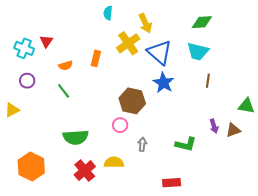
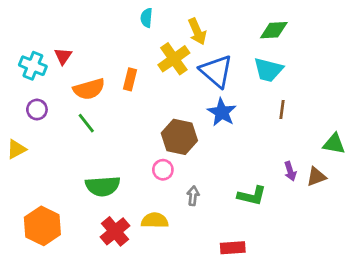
orange semicircle: (66, 66) -> (89, 89), size x1.6

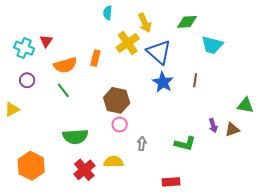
green diamond: (274, 30) -> (187, 22), moved
cyan trapezoid: (268, 70) -> (212, 45), moved
brown line: (282, 110) -> (195, 80), moved
brown hexagon: (179, 137) -> (117, 100), moved

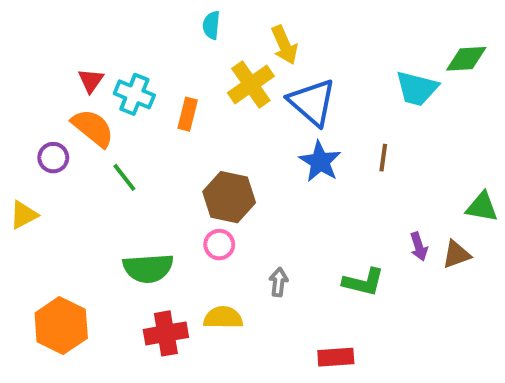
green diamond: (187, 22) -> (466, 59), moved
cyan cross: (24, 48) -> (134, 94), moved
orange semicircle: (65, 65) -> (93, 128), moved, turned -125
pink circle: (120, 125) -> (219, 245), moved
red cross: (84, 170) -> (166, 333), turned 30

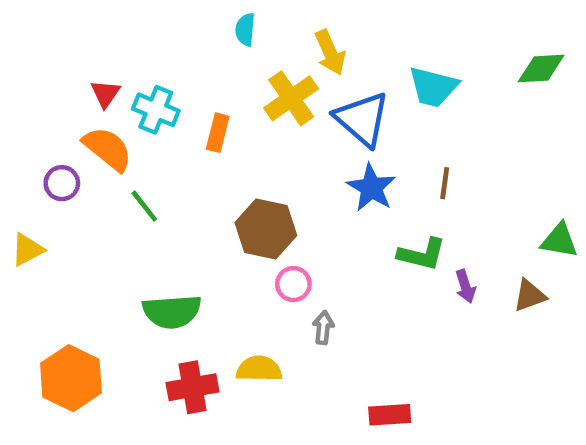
cyan trapezoid: (417, 88) -> (433, 87), moved
pink circle: (219, 245) -> (293, 284), moved
purple arrow: (419, 247) -> (465, 286), moved
green L-shape: (363, 282) -> (422, 254), moved

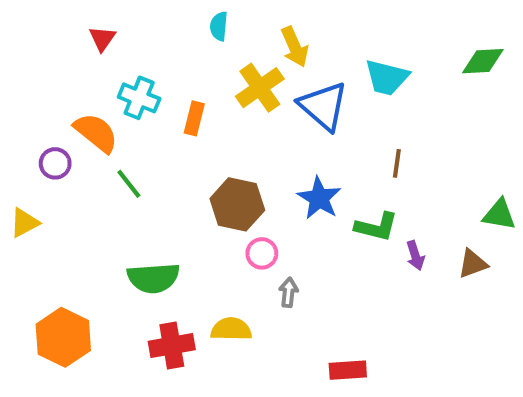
red triangle: (105, 94) -> (102, 39), moved
blue star: (371, 188) -> (319, 198), moved

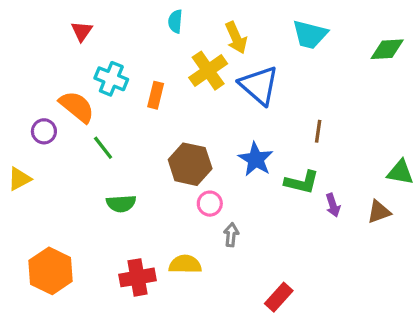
cyan trapezoid: (387, 77) -> (310, 34), moved
green semicircle: (153, 278) -> (121, 204), moved, size x0.7
red rectangle: (348, 370) -> (279, 297), turned -44

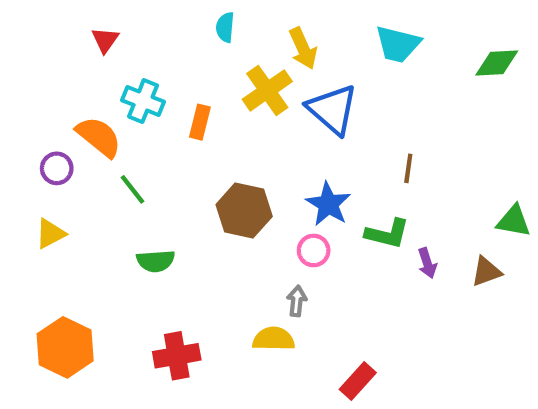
yellow triangle: (19, 179) -> (50, 234), moved
pink circle: (210, 204) -> (314, 250), moved
yellow semicircle: (185, 264) -> (274, 339), moved

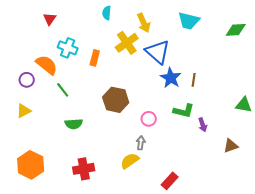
blue star: (328, 204) -> (171, 78), moved
brown triangle: (486, 272) -> (231, 146), moved
yellow semicircle: (274, 339) -> (130, 161), turned -36

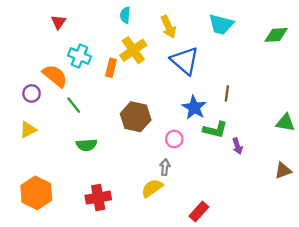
yellow cross: (127, 43) -> (133, 50), moved
blue star: (171, 78) -> (194, 107), moved
brown triangle: (231, 146) -> (283, 171), moved

